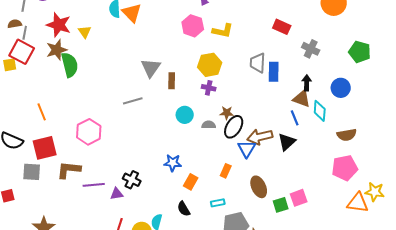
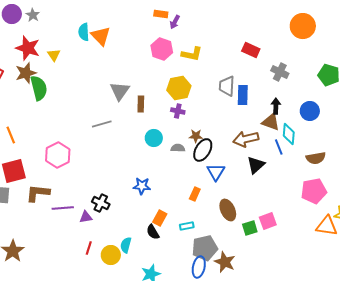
blue line: (295, 118) -> (279, 147), moved
brown arrow: (260, 137) -> (246, 139), moved
orange rectangle: (191, 182) -> (160, 218), moved

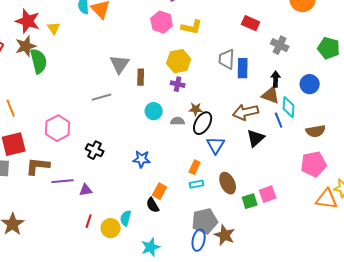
black cross: (101, 203) -> (95, 150), moved
cyan rectangle: (187, 226) -> (197, 184), moved

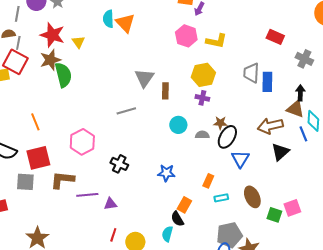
orange rectangle: (195, 167) -> (208, 181), moved
green square: (250, 201) -> (274, 215), turned 35
cyan semicircle: (126, 218) -> (167, 234), moved

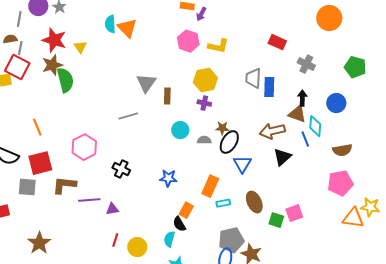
orange rectangle: (208, 181) -> (210, 186), size x1.5

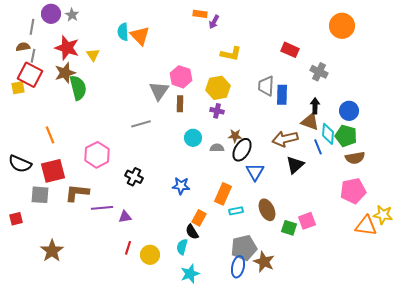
pink hexagon: (188, 41) -> (181, 77), moved
green pentagon: (355, 67) -> (346, 136), moved

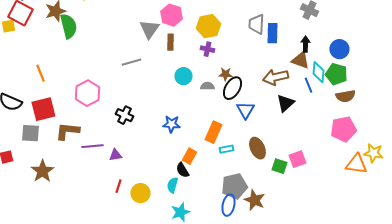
brown star: (52, 251) -> (42, 171), moved

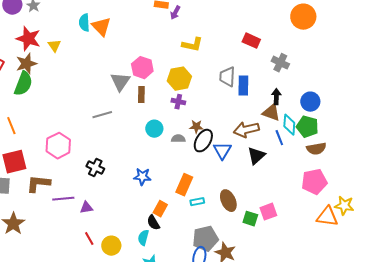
green semicircle: (68, 26) -> (23, 84), moved, turned 35
blue triangle: (245, 110) -> (222, 151), moved
red line: (118, 186) -> (89, 239), turned -48

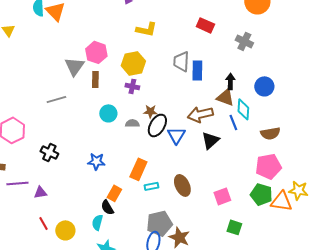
gray cross: (280, 63) -> (244, 41), moved
green pentagon: (307, 127) -> (261, 194), moved
green square: (250, 219) -> (234, 227), moved

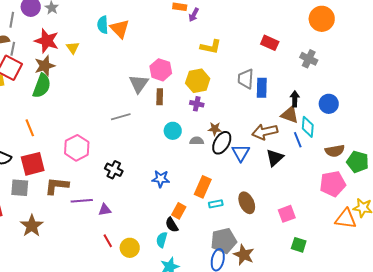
green pentagon: (261, 194) -> (358, 162), moved

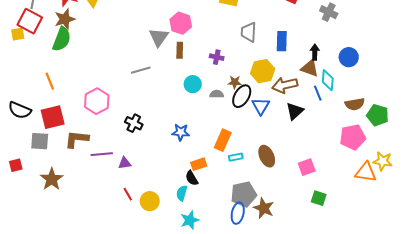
gray trapezoid: (246, 79) -> (249, 32), moved
yellow hexagon: (198, 81) -> (263, 71), moved
orange rectangle: (179, 211) -> (199, 164), turned 42

